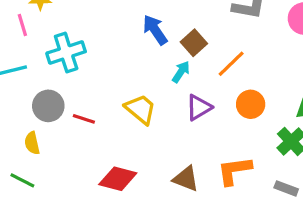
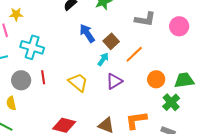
cyan cross: (66, 52) -> (32, 47), turned 35
orange circle: (251, 104) -> (156, 79), moved
red line: (84, 119) -> (43, 77), moved, turned 64

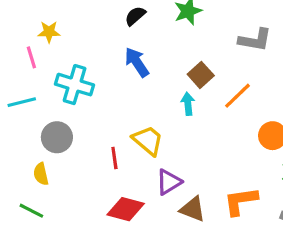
blue arrow: (87, 33) -> (137, 62), moved
cyan arrow: (103, 59) -> (188, 104), turned -40
red line: (43, 77) -> (114, 158), moved
purple triangle: (114, 81) -> (169, 182), moved

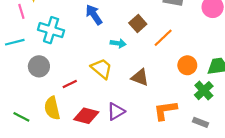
cyan arrow: (188, 104) -> (118, 43), moved, turned 104
red line: (114, 158) -> (70, 84), moved, turned 72
yellow semicircle: (41, 174) -> (52, 108), moved, size x1.5
purple triangle: (169, 182) -> (116, 111), moved
brown triangle: (193, 209) -> (140, 77), moved

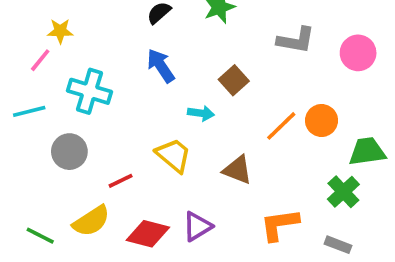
pink line: (21, 11) -> (40, 60), turned 56
orange line: (163, 38) -> (281, 126), moved
orange circle: (187, 65) -> (322, 120), moved
yellow semicircle: (52, 108) -> (91, 221), turned -110

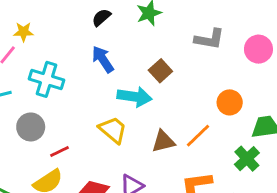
cyan arrow: (201, 113) -> (134, 97), size x1.6
orange line: (281, 126) -> (198, 136), moved
brown triangle: (237, 170) -> (163, 141), turned -35
red line: (121, 181) -> (60, 151), moved

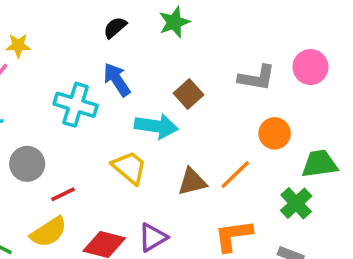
gray L-shape: (209, 39) -> (257, 78), moved
cyan cross: (47, 79) -> (76, 105), moved

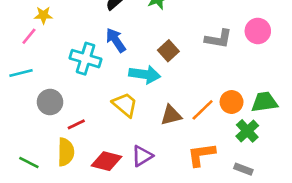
orange circle: (275, 133) -> (232, 102), moved
yellow semicircle: (49, 232) -> (66, 152), turned -56

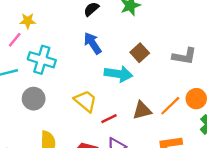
gray L-shape: (218, 39) -> (184, 56), moved
cyan cross: (86, 59) -> (42, 60), moved
yellow trapezoid: (125, 105) -> (85, 101), moved
red line: (76, 124) -> (109, 119), moved

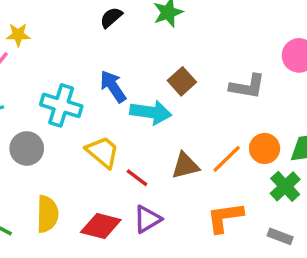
blue arrow: (93, 43) -> (113, 86), moved
cyan cross: (42, 60) -> (61, 105), moved
red line: (109, 119) -> (137, 178), turned 63

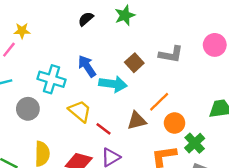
gray L-shape: (247, 86) -> (171, 54), moved
orange circle: (265, 148) -> (175, 123), moved
orange line: (227, 159) -> (159, 102), moved
green cross: (285, 186) -> (195, 143), moved

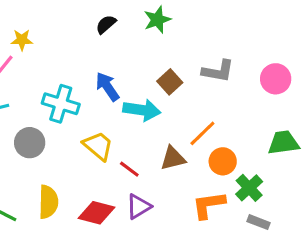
pink circle: (215, 45) -> (276, 79), moved

